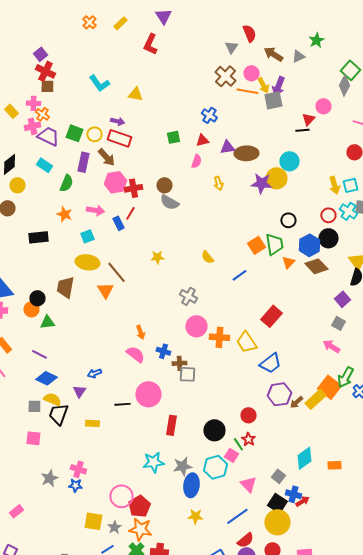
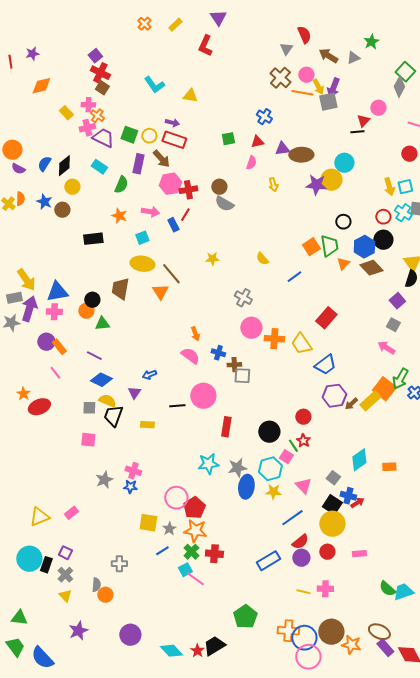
brown square: (47, 86) -> (102, 88), turned 32
yellow star: (195, 516) -> (273, 492), moved

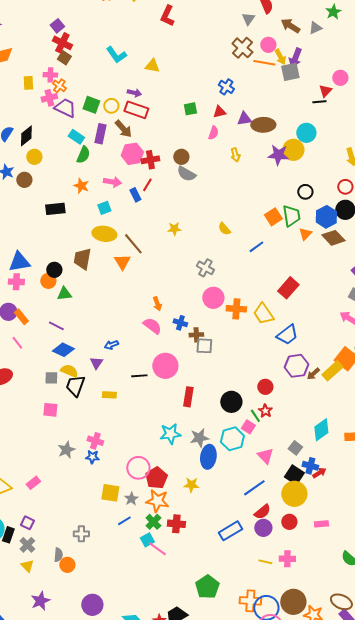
yellow rectangle: (66, 113) -> (28, 83), turned 40
cyan rectangle: (99, 167) -> (76, 137), moved
yellow star: (273, 492) -> (191, 485), moved

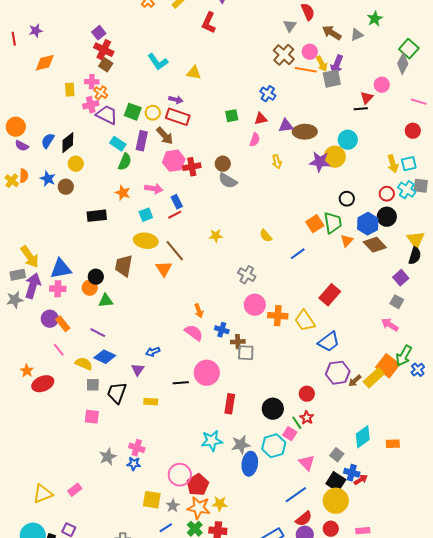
red line: (147, 185) -> (175, 215), moved, turned 32
yellow semicircle: (69, 371) -> (84, 364), moved
yellow star: (191, 485) -> (220, 504), moved

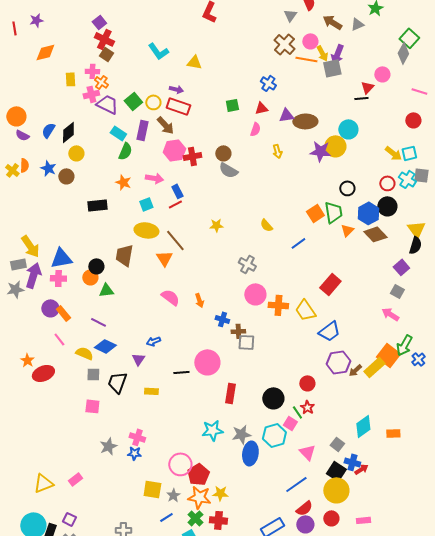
green square: (133, 112) -> (133, 101), turned 30
yellow arrow: (393, 164) -> (393, 153), turned -36
pink semicircle: (194, 333) -> (170, 297), moved

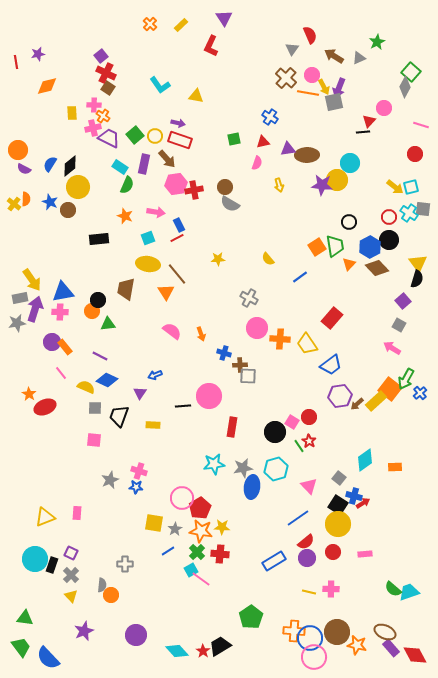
yellow circle: (76, 153) -> (78, 187), size x1.5
pink square: (290, 423) -> (292, 422), moved
pink rectangle: (75, 479) -> (77, 513), turned -48

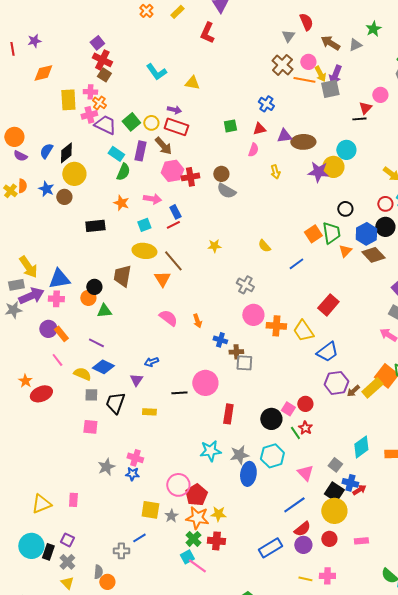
yellow rectangle: (72, 113) -> (68, 100), size x1.5
purple arrow: (35, 309) -> (31, 296), turned 50
blue line: (168, 551) -> (139, 538), moved

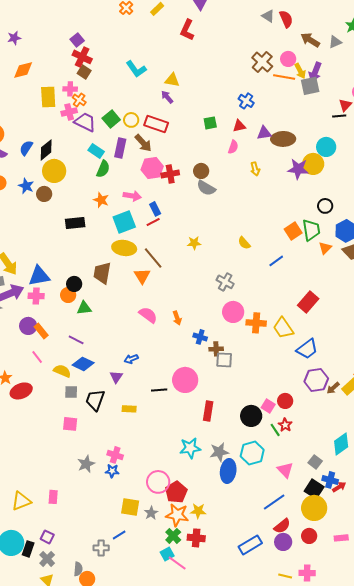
gray triangle: (288, 36) -> (268, 16), moved, turned -32
purple arrow: (174, 110) -> (167, 97), moved, turned -144
cyan square: (144, 225) -> (124, 222), size x1.6

